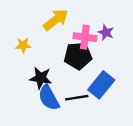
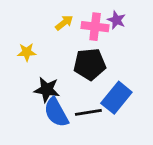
yellow arrow: (56, 20) -> (64, 23), size x0.6
purple star: (106, 32) -> (116, 20), moved
pink cross: (85, 37) -> (95, 27), moved

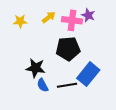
yellow star: (27, 52) -> (20, 21), moved
blue semicircle: (56, 112) -> (43, 85), size x0.6

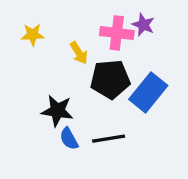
yellow arrow: (49, 17) -> (79, 53), moved, turned 96
blue rectangle: (88, 74) -> (148, 92), moved

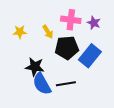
purple star: (143, 25) -> (94, 23), moved
yellow star: (33, 35) -> (20, 32), moved
blue semicircle: (69, 139) -> (42, 84), size x1.6

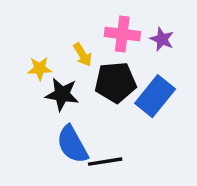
yellow star: (20, 32) -> (40, 68), moved
black star: (35, 67) -> (62, 94), moved
black line: (66, 84) -> (105, 162), moved

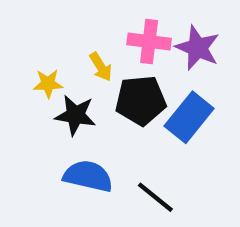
purple star: (162, 39) -> (197, 48), size x1.5
blue semicircle: (72, 144) -> (88, 176), turned 132
black line: (105, 162) -> (155, 197), moved, turned 48

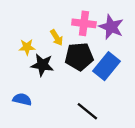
blue semicircle: (88, 176) -> (22, 99), moved, size x0.7

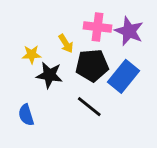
blue semicircle: (22, 99) -> (26, 115), turned -120
black line: (87, 111) -> (89, 107), moved

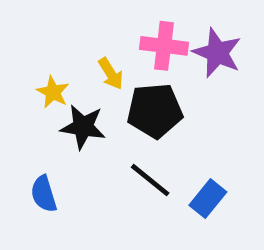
yellow star: (32, 54) -> (53, 92), turned 30
blue rectangle: (124, 76) -> (208, 199), moved, size x0.7

